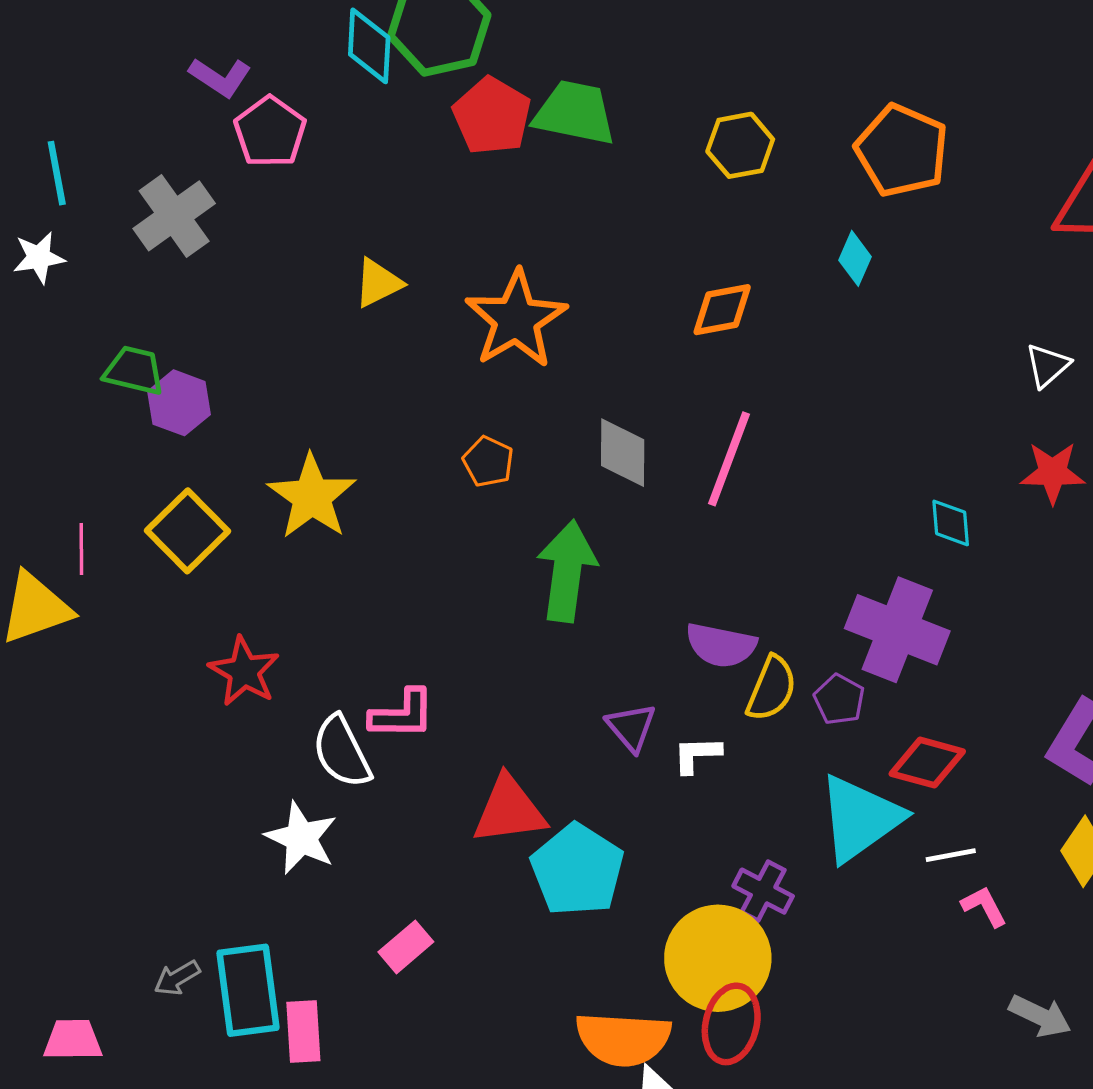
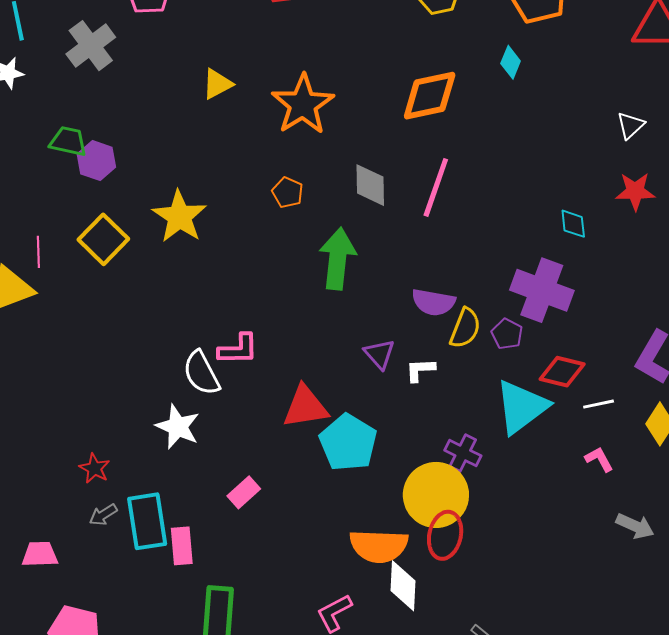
orange diamond: (722, 310) -> (430, 96), size x1.5
red star: (244, 671) -> (94, 468), moved, size x0.7
white line: (951, 855) -> (599, 404), moved

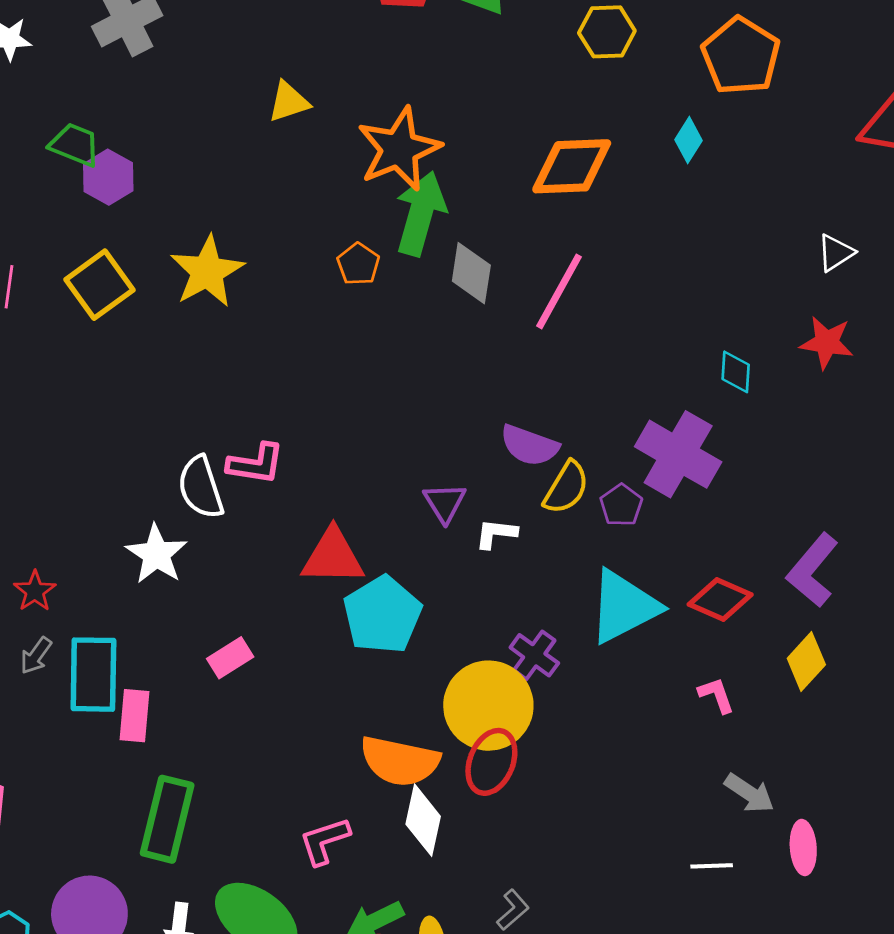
green arrow: (338, 259) -> (421, 214), moved
red diamond: (562, 372) -> (720, 599), moved
white line: (599, 404) -> (712, 866), moved
gray arrow: (103, 515) -> (36, 656), turned -32

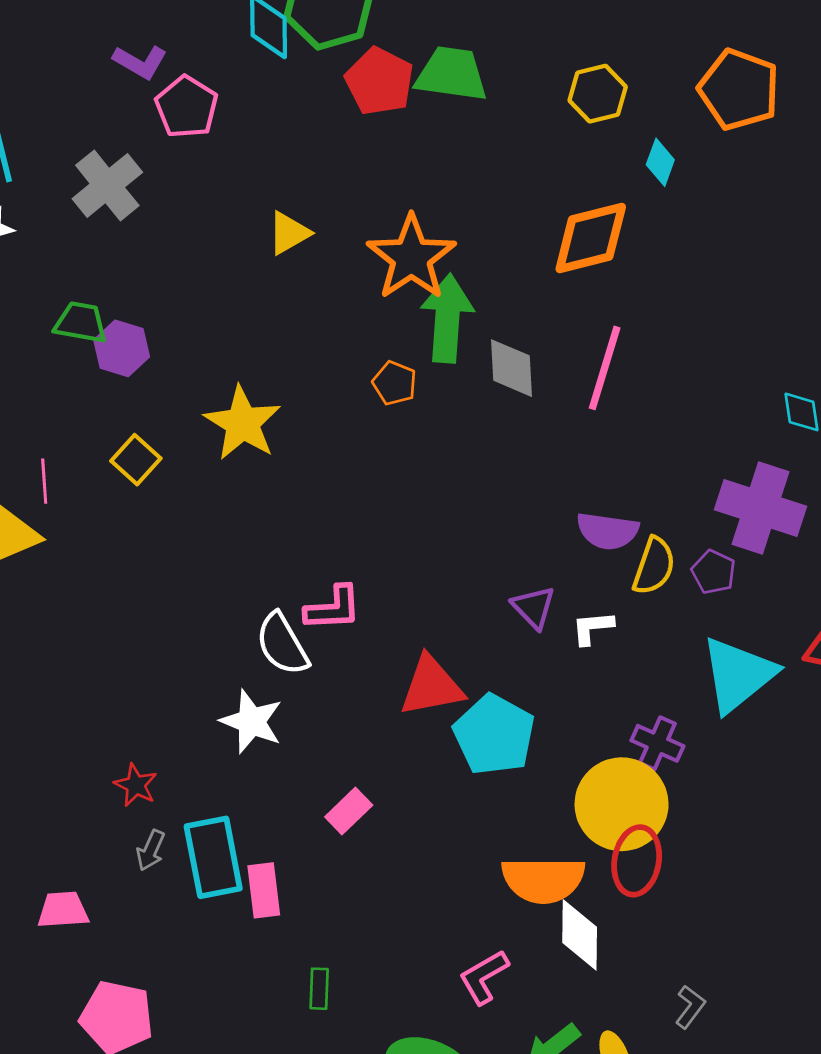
cyan diamond: (689, 140) -> (660, 162), moved
yellow square: (99, 285) -> (136, 460), size x0.7
green rectangle: (167, 819) -> (319, 989), size x0.5

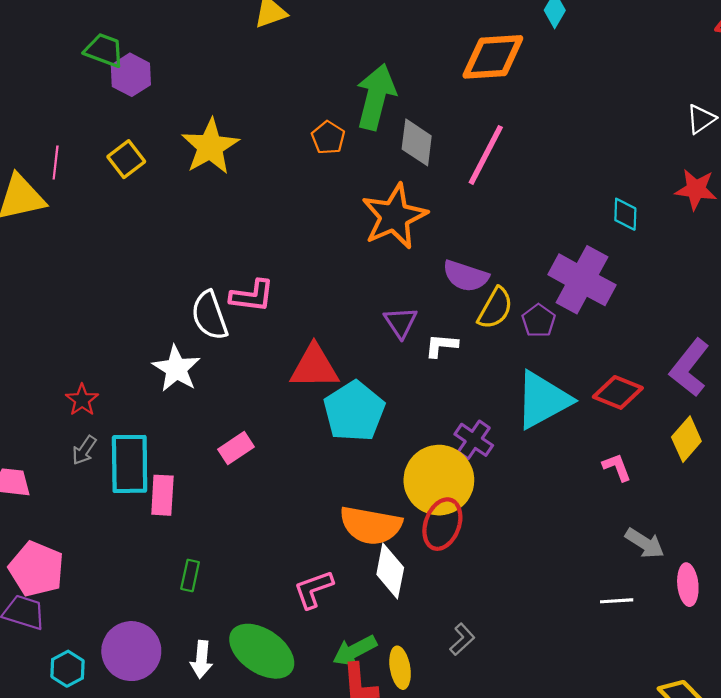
orange star: (411, 257) -> (394, 216), moved

